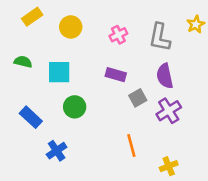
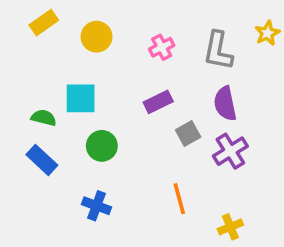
green semicircle: (23, 62) -> (44, 118), moved
purple rectangle: (116, 75) -> (158, 102), turned -42
blue cross: (57, 151) -> (97, 206), moved, turned -36

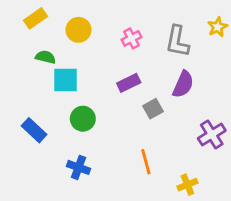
purple semicircle: (225, 104) -> (183, 84), turned -144
green semicircle: (44, 118) -> (46, 57), moved
purple cross: (230, 151) -> (212, 134), moved

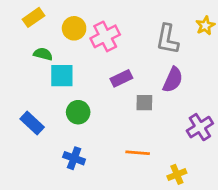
pink cross: (132, 38) -> (105, 36), moved, size x1.5
gray square: (153, 109) -> (144, 103), turned 30
orange line: (146, 162) -> (138, 153), turned -70

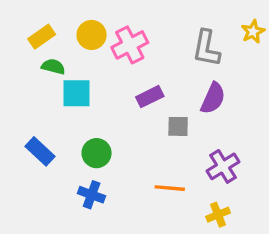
yellow rectangle: (33, 17) -> (42, 37), moved
green circle: (78, 112) -> (97, 153), moved
purple cross: (200, 127) -> (223, 166), moved

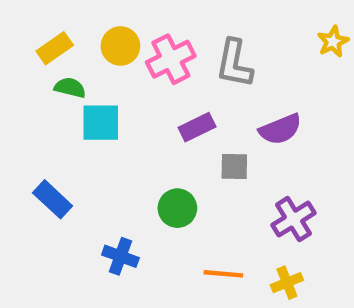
gray L-shape: (206, 48) -> (234, 64), moved
purple semicircle: (213, 98) -> (280, 129), turned 44
green circle: (97, 153) -> (177, 208), moved
orange line: (170, 188) -> (223, 274), moved

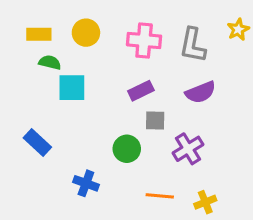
yellow rectangle: (55, 48) -> (39, 34), turned 35
pink cross: (171, 59) -> (144, 40), moved, turned 32
gray L-shape: (234, 64) -> (193, 45), moved
gray square: (234, 166) -> (155, 121), moved
purple cross: (293, 219) -> (188, 149), moved

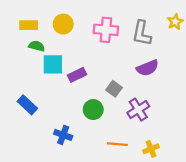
purple rectangle: (141, 91) -> (77, 75), moved
gray square: (155, 121) -> (114, 89), turned 35

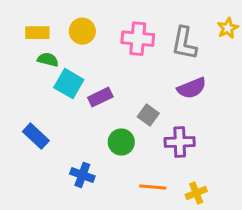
cyan square: (53, 64) -> (69, 84), turned 30
purple cross: (138, 110) -> (180, 142), turned 30

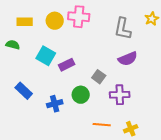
pink cross: (138, 39) -> (79, 17), moved
green semicircle: (48, 60) -> (13, 45), moved
blue cross: (82, 175) -> (55, 104), moved, turned -35

